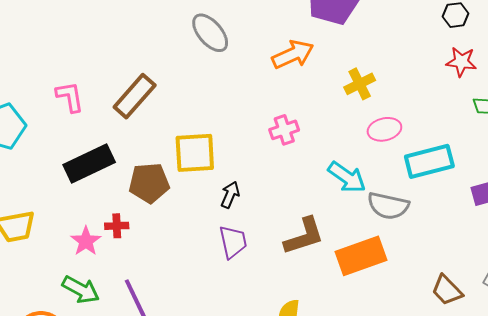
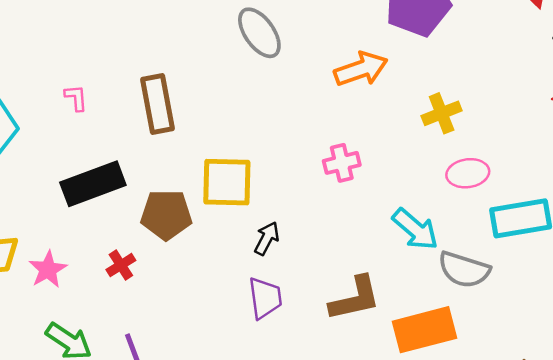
brown rectangle: (135, 96) -> (158, 104), turned -57
pink L-shape: (70, 97) -> (76, 98), size x0.7
red cross: (117, 226) -> (121, 265), turned -35
pink star: (86, 241) -> (48, 270), moved

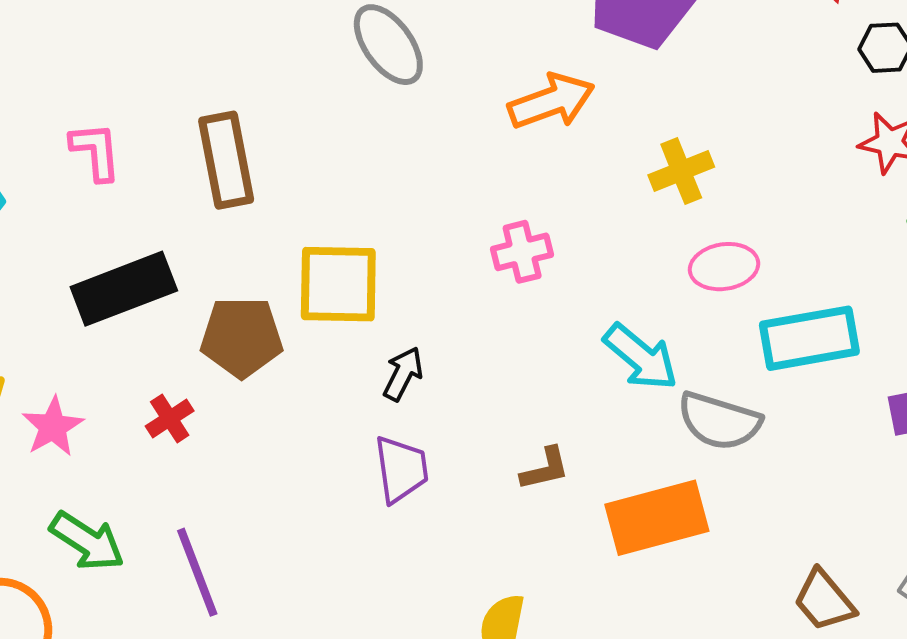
pink L-shape: (76, 98) -> (96, 151), size x1.4
brown L-shape: (355, 298) -> (545, 469), size x0.6

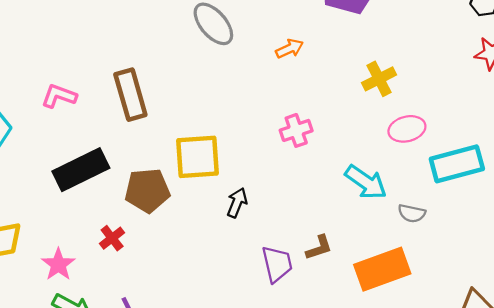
orange arrow: (551, 101) -> (290, 49), moved, size x0.6
pink L-shape: (96, 151) -> (59, 96), turned -60
gray semicircle: (719, 421) -> (412, 213), size x0.6
pink star: (53, 427) -> (58, 264), moved
purple trapezoid: (401, 469) -> (277, 264), moved

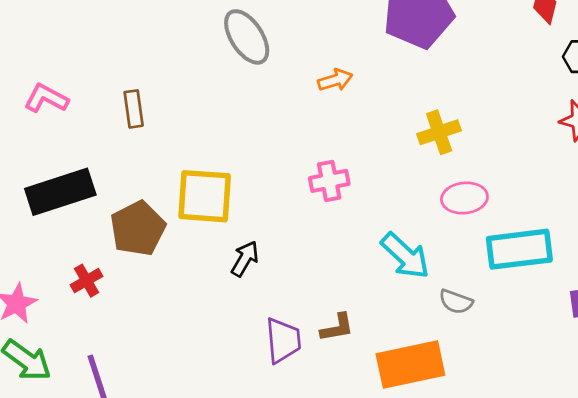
brown rectangle: (130, 95) -> (134, 109), size x0.6
brown pentagon: (147, 190) -> (138, 228), turned -30

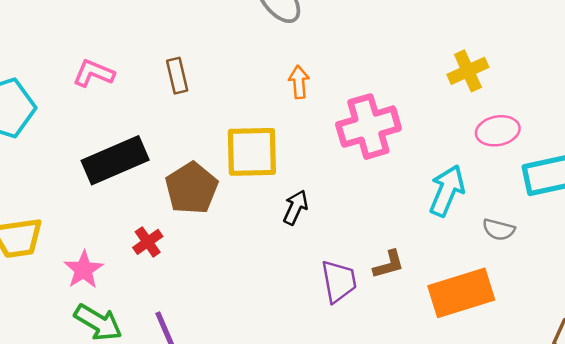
orange arrow: (335, 80) -> (299, 82), moved, turned -72
pink cross: (329, 181) -> (368, 127), size x1.6
cyan arrow: (405, 256) -> (447, 191), turned -105

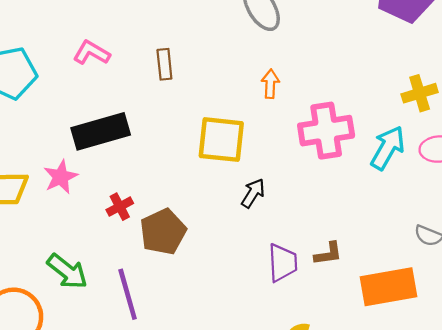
brown pentagon: (192, 188) -> (163, 232), moved
cyan arrow: (447, 191) -> (388, 148), moved
pink star: (84, 270) -> (61, 177), moved

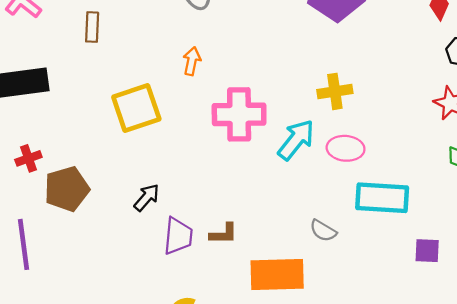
yellow square: (221, 140) -> (136, 108), turned -33
black arrow: (253, 193) -> (147, 197), moved

